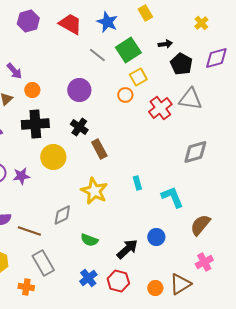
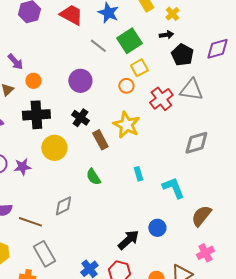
yellow cross: (201, 23) -> (172, 14), moved
yellow star: (94, 191) -> (126, 125), moved
green semicircle: (89, 240) -> (93, 177), moved, turned 36

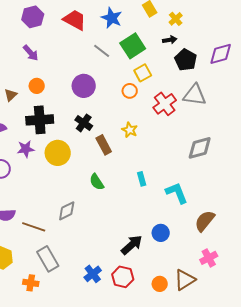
purple arrow: (15, 62) -> (31, 53), moved
yellow star: (126, 125) -> (130, 130), size x0.6
purple star: (22, 167) -> (26, 149), moved

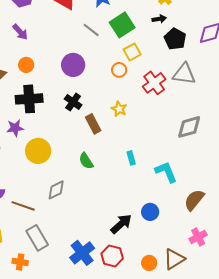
yellow circle: (58, 153) -> (38, 151), moved
blue cross: (93, 274) -> (82, 253), size x1.4

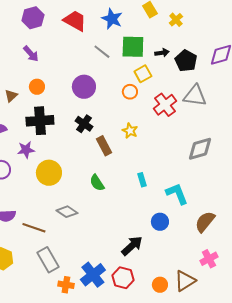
black arrow: (159, 19) -> (162, 53), moved
green square: (122, 25) -> (133, 47), turned 35
gray diamond: (56, 190) -> (67, 212), turned 60
blue circle: (150, 212) -> (160, 222), moved
orange cross: (20, 262) -> (66, 285), moved

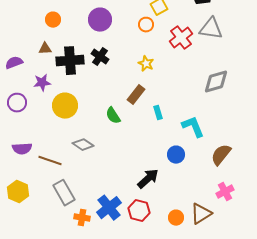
brown triangle: (11, 96) -> (45, 49), moved, turned 40
black cross: (40, 121) -> (70, 61), moved
brown rectangle: (104, 146) -> (136, 95), moved, turned 66

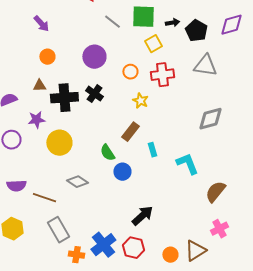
orange circle: (146, 25) -> (130, 72), moved
red cross: (181, 38) -> (162, 75), moved, turned 30
blue circle: (176, 155) -> (122, 172), moved

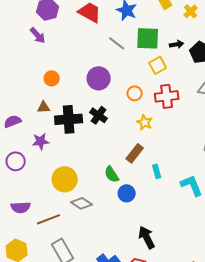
purple arrow: (41, 24) -> (38, 35), moved
yellow circle: (59, 143) -> (65, 179), moved
brown line: (44, 198) -> (49, 219), turned -40
black arrow: (142, 216) -> (147, 237), turned -75

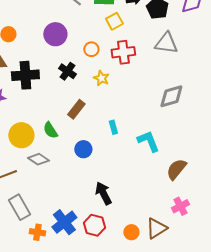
black cross: (99, 115) -> (67, 71), moved
brown rectangle: (135, 153) -> (76, 109), moved
green semicircle: (112, 174) -> (50, 130), moved

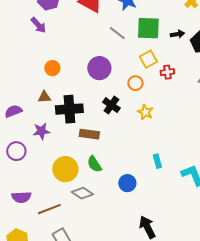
yellow square: (114, 21) -> (148, 59), moved
red cross: (123, 52) -> (167, 72), moved, size x0.6
brown rectangle: (76, 109) -> (89, 134), moved, turned 60

